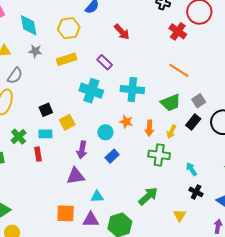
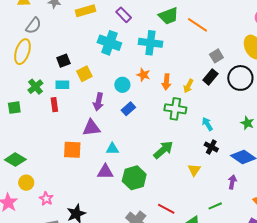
green trapezoid: (171, 103) -> (169, 16), moved
orange square: (66, 213) -> (72, 150), moved

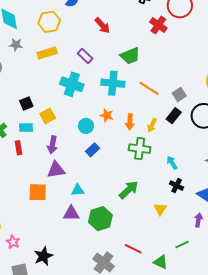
orange line: (198, 25) -> (149, 88), moved
purple arrow: (98, 102) -> (52, 145), moved

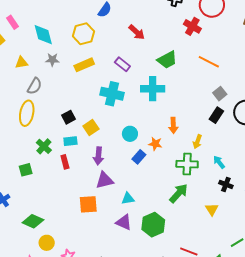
orange line: (149, 88) -> (209, 62), moved
orange star: (107, 115) -> (155, 144), moved
yellow arrow: (152, 125) -> (197, 142), moved
green cross: (140, 149) -> (187, 164), moved
purple triangle: (71, 213) -> (124, 222), turned 30

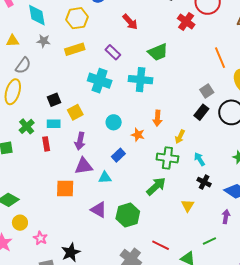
orange line: (209, 62) -> (220, 58), moved, turned 35
blue rectangle: (139, 157) -> (118, 155), moved
cyan triangle: (128, 199) -> (105, 178), moved

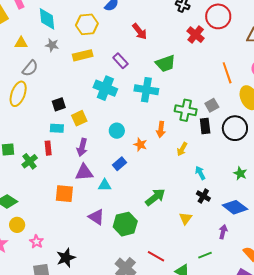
black rectangle: (201, 112) -> (205, 126), turned -49
green cross: (27, 126) -> (30, 161), moved
green cross: (167, 158) -> (186, 110), moved

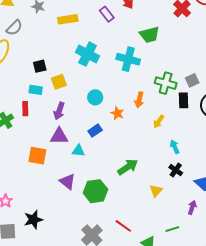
purple rectangle: (120, 61) -> (107, 14), moved

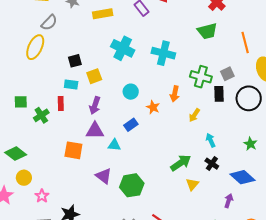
green trapezoid: (149, 35) -> (207, 31), moved
green arrow: (128, 167) -> (181, 163), moved

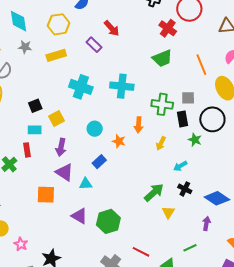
gray square: (227, 74) -> (188, 98), turned 32
purple triangle: (95, 131) -> (64, 172), turned 42
cyan arrow: (211, 140) -> (180, 166), turned -88
green star: (250, 144) -> (195, 140), moved

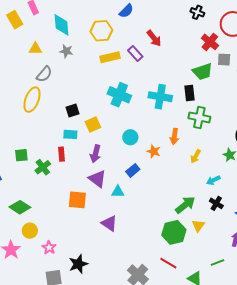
yellow rectangle: (56, 55) -> (110, 57), moved
gray square: (188, 98) -> (224, 60), moved
black rectangle: (182, 119) -> (189, 93), moved
green hexagon: (108, 221) -> (174, 232), moved

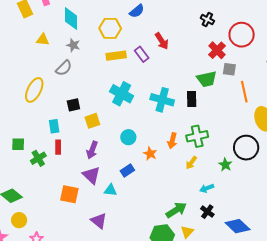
gray semicircle: (44, 74) -> (64, 68), moved
green cross: (199, 117) -> (197, 136), moved, turned -30
cyan rectangle: (70, 134) -> (54, 126), moved, turned 72

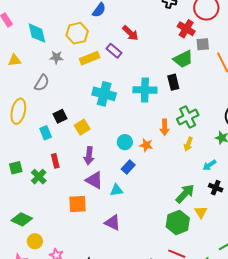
gray star: (73, 45) -> (56, 57), moved
cyan rectangle: (54, 126) -> (46, 133), moved
cyan circle: (128, 137) -> (125, 142), moved

